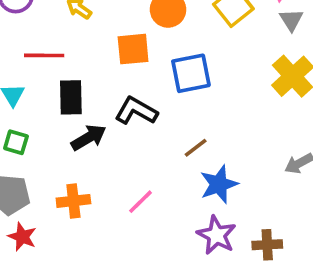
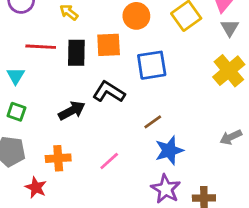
black rectangle: (71, 97) -> (76, 53), moved
red star: (22, 237) -> (36, 187), moved

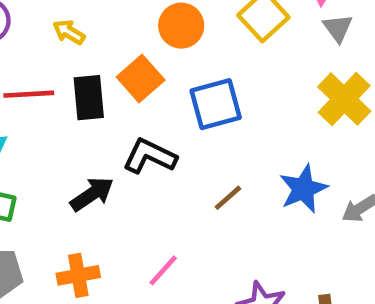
orange square: (109, 45) -> (141, 79), turned -32
blue star: (169, 150) -> (303, 189), moved

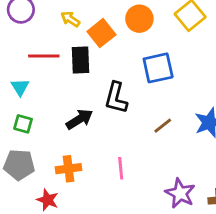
orange square: (141, 79) -> (101, 33), moved
black L-shape: (150, 156) -> (116, 98), turned -104
pink line: (163, 270) -> (121, 168), turned -50

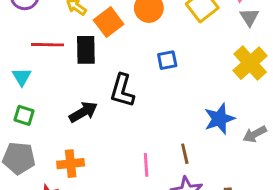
blue square: (158, 68) -> (167, 60), size x0.6
brown line: (163, 126) -> (185, 154), moved, turned -66
pink line: (121, 168) -> (146, 165), moved

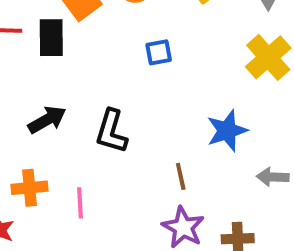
black L-shape: (122, 90) -> (111, 131), moved
gray arrow: (255, 134) -> (273, 177), moved, turned 30
pink line: (146, 165) -> (80, 203), moved

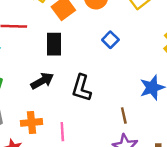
black rectangle: (51, 38) -> (54, 44), moved
blue square: (159, 52) -> (110, 40), turned -35

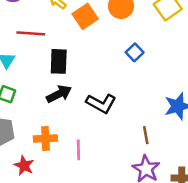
black rectangle: (54, 44) -> (59, 61), moved
black L-shape: (82, 88) -> (101, 103), turned -80

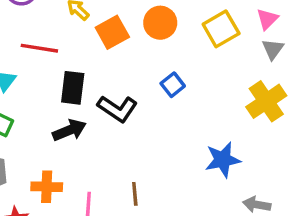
black L-shape: (101, 103) -> (117, 109), moved
brown line: (146, 135) -> (135, 194), moved

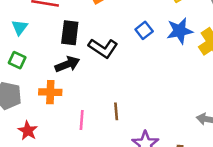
blue star: (223, 160) -> (180, 31), moved
orange cross: (47, 187) -> (50, 92), moved

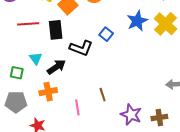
cyan triangle: (20, 27) -> (36, 58), moved
blue square: (144, 30) -> (106, 34), moved
black rectangle: (70, 33) -> (56, 30), moved

